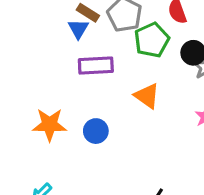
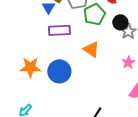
blue circle: (96, 131) -> (59, 71), size x1.5

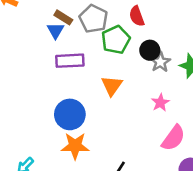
orange triangle: (91, 49) -> (112, 86), turned 30
orange star: (30, 67) -> (75, 146), moved

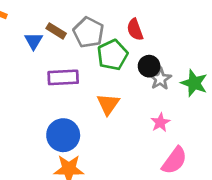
blue triangle: (55, 31) -> (34, 41), moved

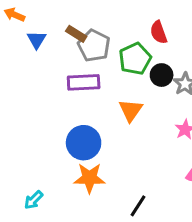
gray pentagon: (89, 32) -> (94, 46), moved
blue triangle: (34, 41) -> (37, 40), moved
black circle: (149, 66) -> (162, 75), moved

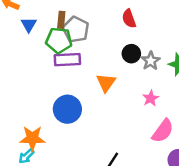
brown rectangle: (76, 34) -> (61, 20), turned 63
green pentagon: (135, 59) -> (59, 40), moved, turned 30
orange star: (89, 178) -> (32, 138), moved

